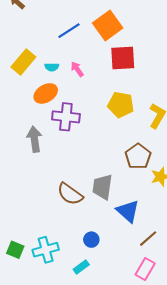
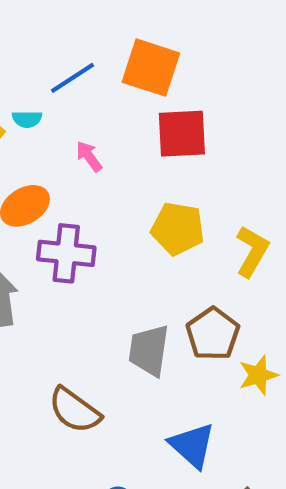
orange square: (108, 25) -> (151, 68), turned -36
cyan semicircle: (52, 67) -> (27, 119), moved
gray trapezoid: (102, 187) -> (149, 350), moved

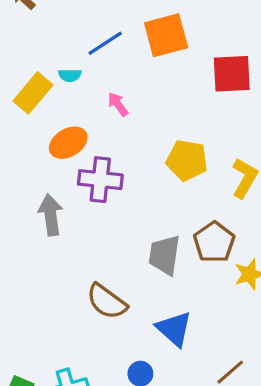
orange square: (151, 68) -> (166, 35), turned -33
red square: (182, 134) -> (232, 74), moved
blue triangle: (192, 445) -> (174, 329), moved

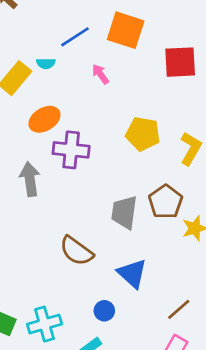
orange square: (166, 35) -> (126, 30), turned 33
pink arrow: (118, 104) -> (100, 74), moved

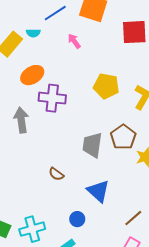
brown semicircle: (76, 251) -> (56, 174), size x0.6

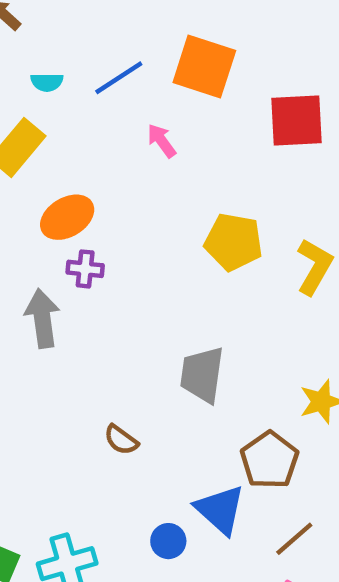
cyan semicircle: (33, 33) -> (47, 82), moved
purple cross: (52, 98) -> (85, 269), moved, size x0.6
brown pentagon: (123, 137) -> (270, 460), moved
blue triangle: (98, 191) -> (220, 510), moved

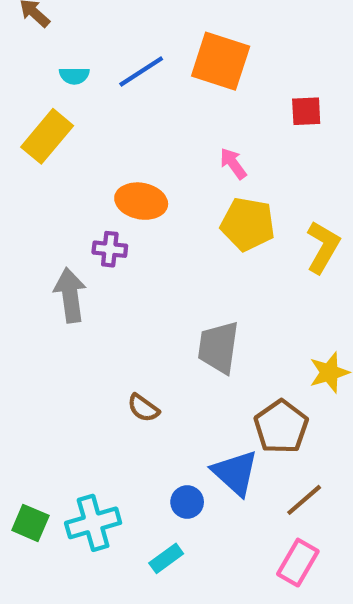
red square: (297, 120) -> (306, 111), size x0.6
pink arrow: (162, 141) -> (233, 163), moved
orange ellipse: (67, 217) -> (141, 201), moved, turned 42

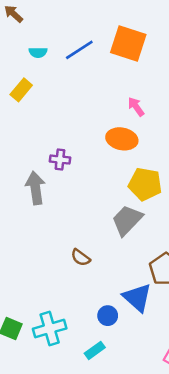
yellow rectangle: (47, 136) -> (21, 90), size x0.7
orange ellipse: (141, 201) -> (122, 139), moved
yellow pentagon: (248, 224) -> (145, 184), moved
gray trapezoid: (218, 347) -> (127, 220), turned 36

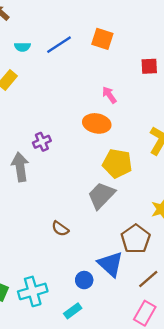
orange square: (128, 43) -> (102, 39), size x0.7
purple cross: (60, 160) -> (42, 142), turned -30

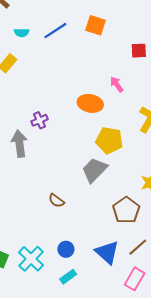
pink arrow: (109, 95) -> (117, 84), moved
blue triangle: (110, 264) -> (107, 252), moved
blue circle: (84, 280) -> (66, 249), moved
cyan cross: (33, 291) -> (31, 259), turned -30

